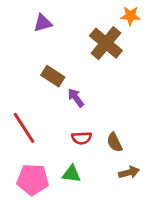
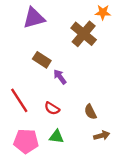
purple triangle: (43, 23) -> (34, 18), size x1.5
red semicircle: (82, 138) -> (52, 108), moved, turned 35

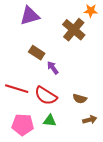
red line: (19, 100) -> (17, 89), turned -40
red semicircle: (52, 108) -> (46, 96), size x1.6
brown semicircle: (90, 112) -> (80, 99), turned -48

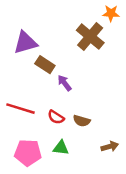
purple triangle: (30, 16) -> (25, 43), moved
red semicircle: (46, 96) -> (56, 117), size x0.6
brown semicircle: (80, 99) -> (82, 121), moved

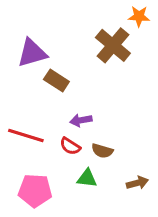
purple arrow: (65, 83) -> (81, 120), moved, turned -63
green triangle: (61, 148) -> (87, 178), moved

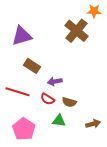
brown rectangle: (56, 81) -> (32, 66), moved
pink pentagon: (35, 191) -> (24, 129), turned 30

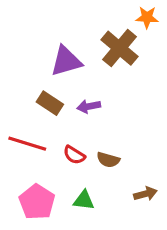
purple triangle: (22, 36) -> (66, 61), moved
purple arrow: (55, 81) -> (89, 106), moved
green triangle: (59, 121) -> (84, 200), moved

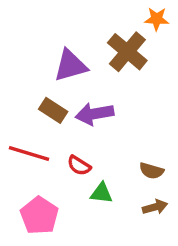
purple arrow: (89, 106) -> (95, 114), size x1.5
brown semicircle: (108, 160) -> (152, 171), moved
green triangle: (84, 200) -> (101, 193), moved

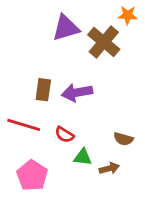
purple triangle: (70, 66) -> (66, 28), moved
brown rectangle: (53, 110) -> (43, 90), turned 65
brown arrow: (155, 207) -> (109, 168), moved

